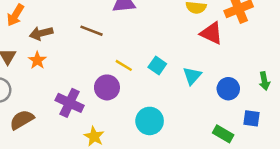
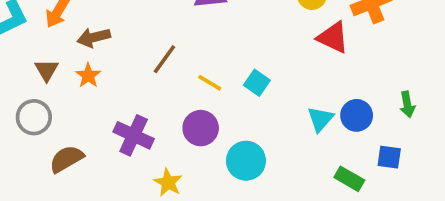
brown line: (91, 31) -> (164, 59), moved, turned -75
cyan triangle: (192, 76) -> (320, 119), moved
purple circle: (107, 87) -> (201, 128), moved

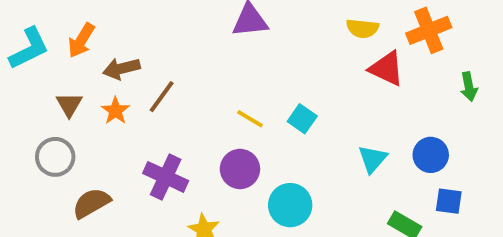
brown line: (164, 59) -> (162, 97), moved
green arrow: (407, 105) -> (469, 87), moved
blue circle: (357, 115) -> (431, 155), moved

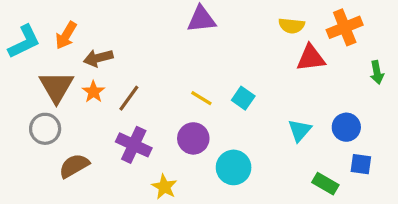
red triangle: (387, 69) -> (311, 58), turned -32
brown line: (162, 97) -> (129, 98), moved
brown triangle: (69, 105) -> (56, 87), size x1.6

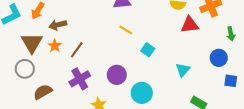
yellow line: (201, 98) -> (126, 30), moved
blue circle: (346, 127) -> (219, 58), moved
purple cross: (134, 145) -> (80, 79), turned 35
blue square: (361, 164) -> (231, 81), moved

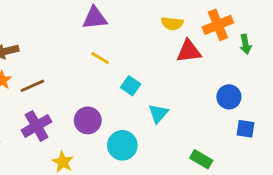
green arrow: (231, 34) -> (246, 44), moved
brown line: (77, 50) -> (32, 86), turned 30
cyan triangle: (183, 70) -> (158, 113), moved

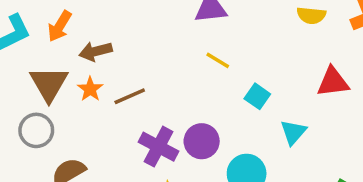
red triangle: (189, 51) -> (333, 82), moved
purple cross: (37, 126) -> (158, 147), moved, turned -32

